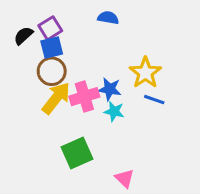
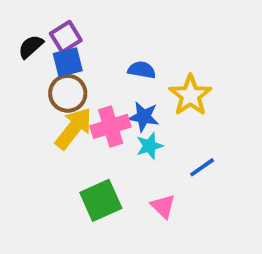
blue semicircle: (108, 18) -> (142, 70), moved
blue line: (154, 100) -> (202, 167), moved, turned -54
cyan star: (114, 111) -> (149, 146), turned -30
pink triangle: (125, 178) -> (163, 206), moved

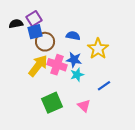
black semicircle: (31, 47) -> (16, 24), turned 32
brown circle: (68, 93) -> (45, 42), moved
pink cross: (111, 126) -> (57, 65), turned 36

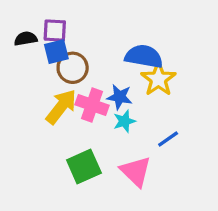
purple square: (34, 19) -> (55, 31), turned 35
blue semicircle: (73, 36) -> (144, 56), moved, size x1.6
pink triangle: (84, 106) -> (136, 171), size x1.5

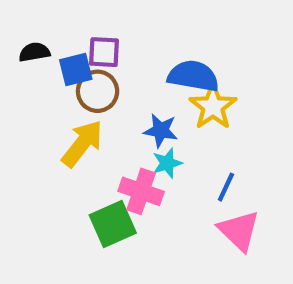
purple square: (55, 31) -> (104, 52), moved
pink cross: (92, 105) -> (141, 191), moved
blue line: (168, 139) -> (226, 187), turned -30
pink triangle: (136, 171) -> (239, 231), moved

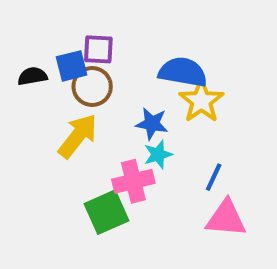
black semicircle: (34, 52) -> (32, 76), moved
pink cross: (141, 191) -> (133, 181), turned -33
pink triangle: (239, 231) -> (226, 218), turned -39

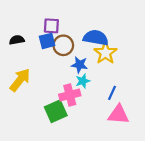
blue square: (72, 66) -> (47, 41), moved
brown circle: (92, 87) -> (63, 45), moved
yellow arrow: (78, 136) -> (20, 80), moved

